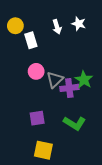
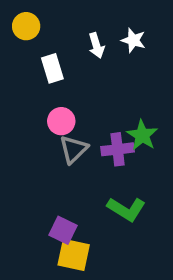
yellow circle: (15, 26) -> (26, 26), moved
gray triangle: (55, 80) -> (74, 149), moved
purple square: (37, 118) -> (63, 230), moved, turned 35

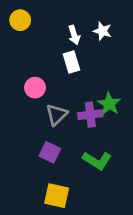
white rectangle: (52, 68) -> (71, 62), moved
pink circle: (61, 121) -> (35, 88), moved
purple square: (63, 230) -> (50, 152), moved

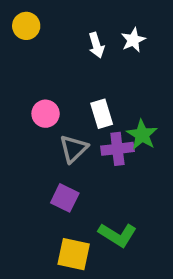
white star: (102, 31) -> (133, 40), turned 30
white rectangle: (71, 62) -> (102, 114), moved
green L-shape: (97, 161) -> (117, 235), moved

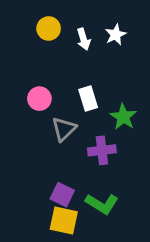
yellow circle: (26, 26) -> (49, 28), moved
purple cross: (117, 149) -> (102, 150), moved
purple square: (65, 198) -> (62, 195), moved

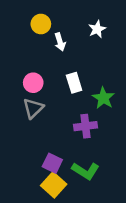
white arrow: (84, 39) -> (60, 42), moved
gray triangle: (64, 129) -> (33, 108), moved
yellow square: (64, 221) -> (54, 185), turned 30

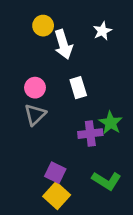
white arrow: (60, 42) -> (63, 44), size x1.5
green star: (103, 98) -> (111, 123), moved
green L-shape: (86, 171) -> (107, 181), moved

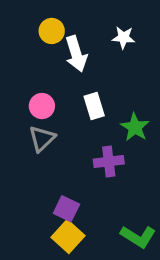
white star: (102, 31) -> (123, 38), turned 30
green star: (111, 123) -> (135, 127), moved
green L-shape: (107, 181) -> (138, 236), moved

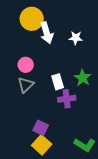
yellow circle: (52, 31) -> (32, 19), size x1.5
white star: (123, 38) -> (76, 38), moved
white rectangle: (94, 106) -> (58, 82), moved

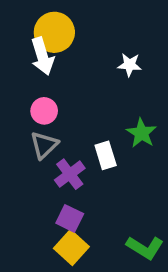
white arrow: (47, 33) -> (42, 56), moved
white rectangle: (58, 82) -> (106, 155), moved
purple cross: (67, 99) -> (70, 174), moved, turned -30

